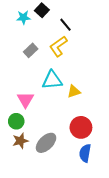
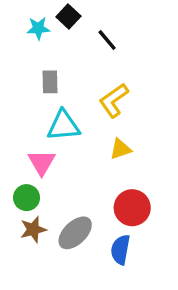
yellow L-shape: (58, 46) -> (114, 100), moved
gray rectangle: (31, 50) -> (50, 82), turned -48
cyan triangle: (52, 80) -> (63, 126), moved
blue semicircle: (85, 153) -> (120, 250), moved

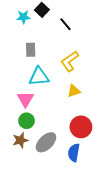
green circle: (27, 198) -> (27, 121), moved

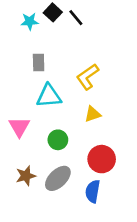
black line: (66, 24) -> (76, 18), moved
pink triangle: (25, 99) -> (19, 127), moved
green circle: (27, 121) -> (58, 140), moved

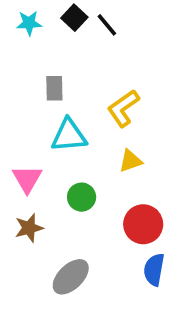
cyan star: (30, 21) -> (29, 23), moved
brown star: (26, 176) -> (29, 228), moved
gray ellipse: (58, 178) -> (71, 277), moved
blue semicircle: (93, 191) -> (154, 270), moved

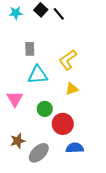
red circle: (143, 224) -> (63, 124), moved
brown star: (29, 228) -> (18, 141), moved
blue semicircle: (154, 270) -> (75, 148), moved, turned 78

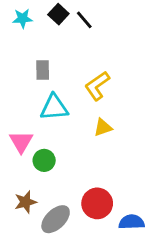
green circle: (45, 109) -> (44, 160), moved
red circle: (63, 124) -> (97, 203), moved
blue semicircle: (75, 148) -> (132, 222), moved

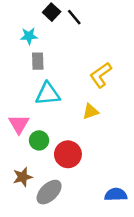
cyan star: (23, 18) -> (29, 36), moved
yellow L-shape: (97, 86) -> (101, 75), moved
red circle: (97, 203) -> (68, 154), moved

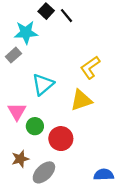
cyan star: (29, 36) -> (26, 32), size x1.5
gray rectangle: (38, 61) -> (13, 55), moved, turned 49
cyan triangle: (48, 94) -> (43, 84), turned -35
yellow triangle: (91, 111) -> (81, 100), size x1.5

